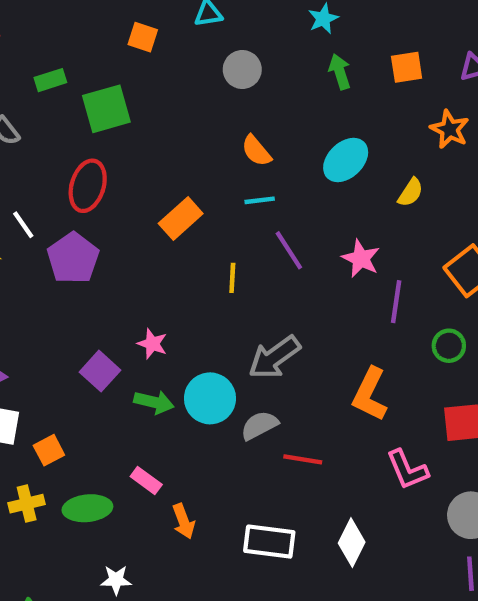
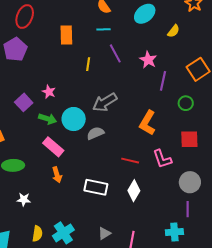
orange rectangle: (181, 219) -> (66, 35), turned -54
red line: (303, 459) -> (130, 161), moved
pink rectangle: (146, 481) -> (53, 147), moved, size x1.5

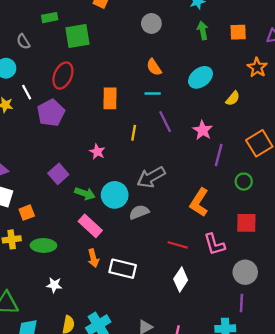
pink star: (49, 92) -> (97, 152), moved
white rectangle: (96, 187) -> (123, 269), moved

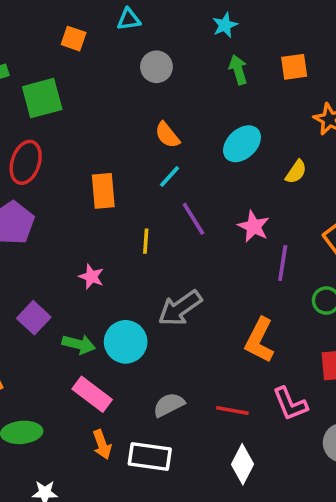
cyan line: (153, 94) -> (169, 177), turned -42
gray semicircle: (139, 212) -> (169, 405), moved

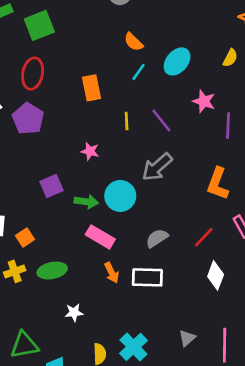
cyan ellipse: (242, 144) -> (177, 61), moved
purple line: (193, 219) -> (161, 121), moved
purple square: (34, 318) -> (51, 186), turned 30
red line: (232, 410) -> (204, 237), turned -50

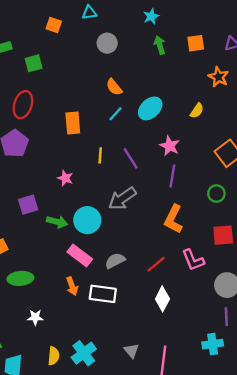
green square: (39, 25) -> (34, 63), size x0.7
purple line: (228, 125) -> (172, 176), moved
pink rectangle: (100, 237) -> (80, 255), moved
gray triangle: (187, 338) -> (131, 351), turned -35

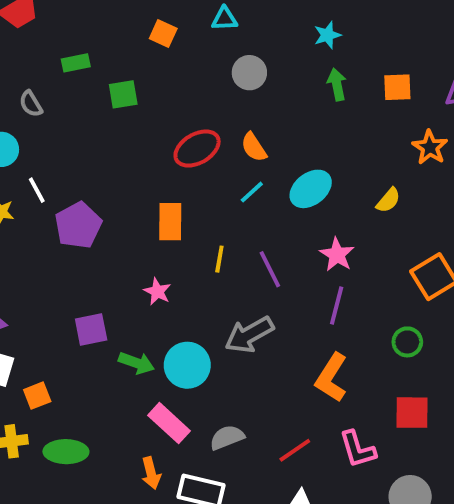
red ellipse: (23, 105) -> (197, 149), moved, turned 36
orange rectangle: (73, 123) -> (170, 222), moved

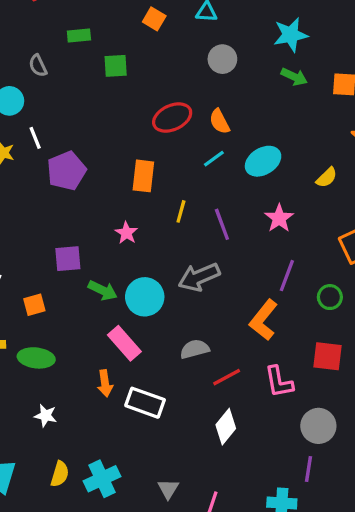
cyan star: (327, 35) -> (291, 35), size x1.5
green arrow: (337, 84) -> (294, 77), turned 120
purple line: (337, 305) -> (287, 276), moved
orange square: (37, 396) -> (34, 305), moved
gray semicircle: (227, 437) -> (195, 349), moved

